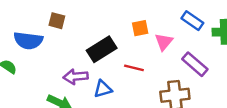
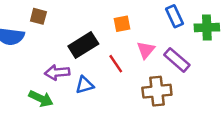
blue rectangle: (192, 21) -> (174, 16), turned 30
pink triangle: (164, 42) -> (146, 50), moved
red line: (134, 68) -> (116, 64), turned 42

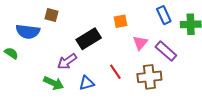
red line: (116, 64) -> (115, 72), moved
purple arrow: (57, 72) -> (67, 61), turned -30
blue triangle: (85, 85) -> (87, 83), moved

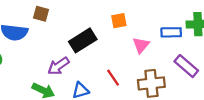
blue rectangle: (164, 15) -> (171, 32), moved, turned -66
purple rectangle: (166, 51) -> (186, 66), moved

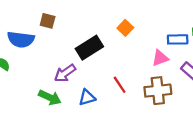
orange square: (119, 21) -> (125, 28), turned -35
pink triangle: (141, 45) -> (160, 58), moved, turned 30

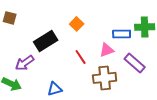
red line: (120, 85) -> (81, 57), moved
blue triangle: (87, 98) -> (55, 89), moved

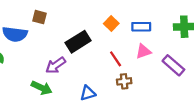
blue rectangle: (122, 34) -> (141, 27), moved
brown cross: (105, 78) -> (124, 81), moved, size x0.6

